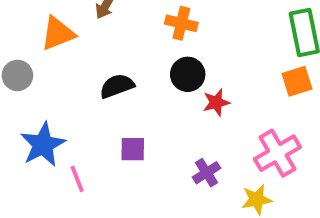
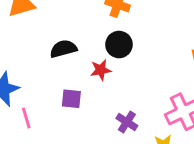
red star: (216, 103) -> (101, 70), moved
purple cross: (206, 173) -> (127, 122), turned -30

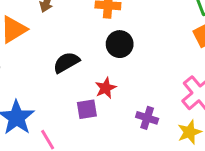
red star: (101, 70) -> (106, 88), moved

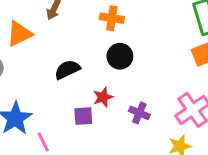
purple cross: (147, 118) -> (139, 113), moved

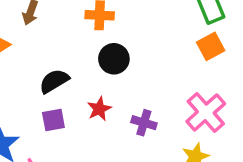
purple square: (83, 116) -> (53, 120), moved

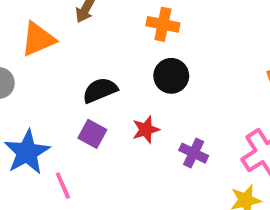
purple square: (53, 120) -> (92, 134), turned 30

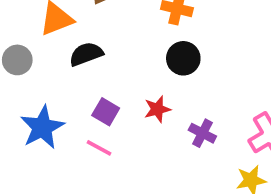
black semicircle: (100, 90) -> (86, 54), moved
pink line: (63, 186) -> (99, 148), moved, turned -40

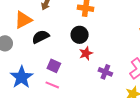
black circle: (183, 58) -> (80, 35), moved
red star: (157, 109) -> (86, 53), moved

